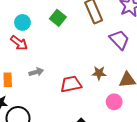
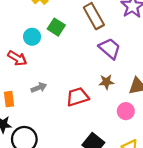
cyan circle: (22, 22) -> (32, 37), moved
purple trapezoid: (119, 40) -> (110, 48), moved

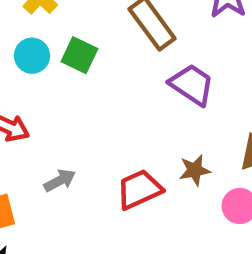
cyan circle: (32, 37) -> (32, 56), moved
brown star: (106, 82) -> (195, 170), moved

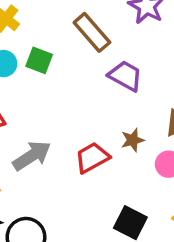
gray arrow: (60, 181) -> (32, 156), size x1.6

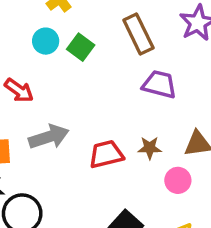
purple trapezoid: (125, 76) -> (159, 84), turned -30

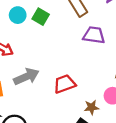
brown star: (150, 148) -> (91, 107), moved

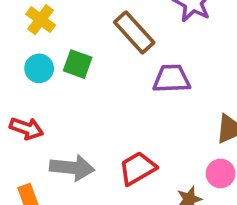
gray arrow: (26, 77) -> (72, 168), turned 40

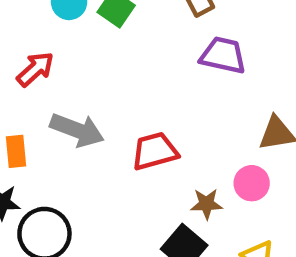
red arrow: (26, 128) -> (35, 69), turned -76

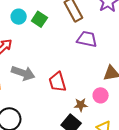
red trapezoid: (155, 151) -> (57, 82), turned -90

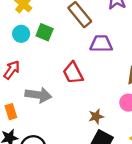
red trapezoid: (57, 82) -> (73, 73), moved
brown star: (81, 105) -> (96, 116), moved

